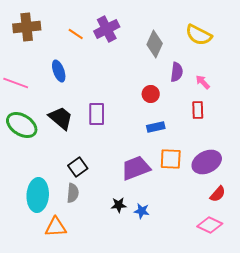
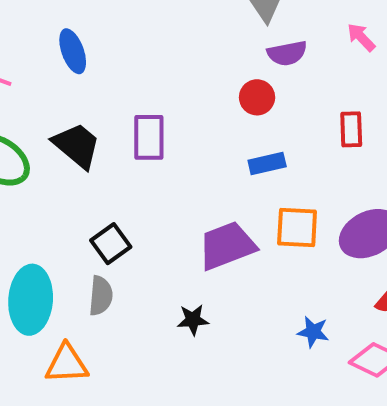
purple semicircle: (177, 72) -> (287, 53), moved, turned 72
pink arrow: (203, 82) -> (361, 37), moved
blue star: (142, 211) -> (313, 332), moved

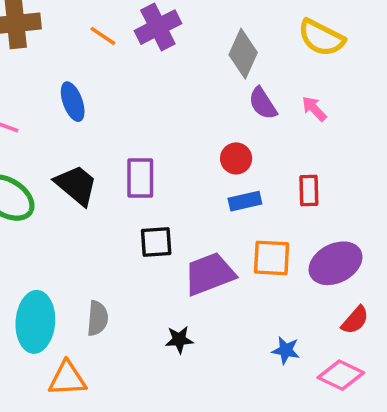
pink arrow: (361, 37) -> (314, 109), moved
purple semicircle: (287, 53) -> (263, 103), turned 68
red circle: (257, 97) -> (236, 158), moved
red rectangle: (351, 129) -> (309, 190), moved
black square: (111, 244) -> (156, 242), moved, turned 32

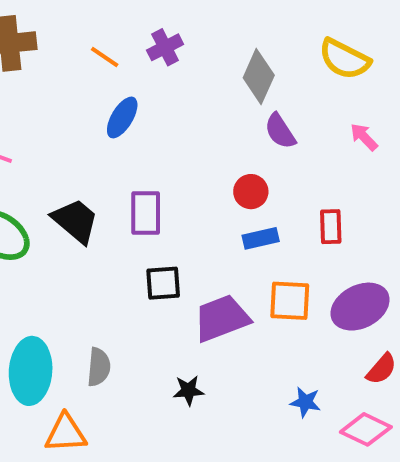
purple cross: (158, 27) -> (165, 47), size x0.7
blue ellipse: (73, 102) -> (122, 117), moved, turned 51
pink arrow: (314, 109) -> (364, 137), moved

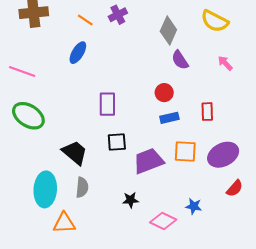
blue ellipse: (122, 117) -> (78, 53), moved
black trapezoid: (75, 221) -> (75, 153), moved
pink diamond: (366, 429) -> (163, 221), moved

